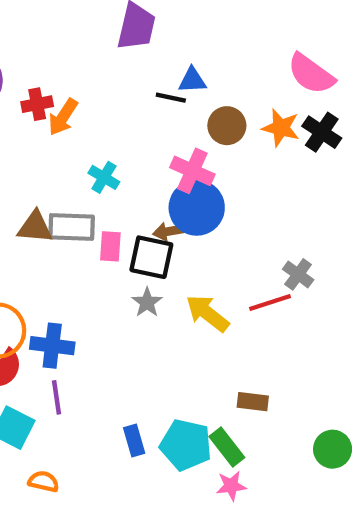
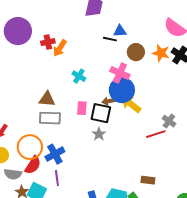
gray rectangle: (72, 227) -> (50, 118), moved
yellow arrow: (207, 313) -> (131, 104), moved
blue cross: (52, 346) -> (55, 154), turned -36

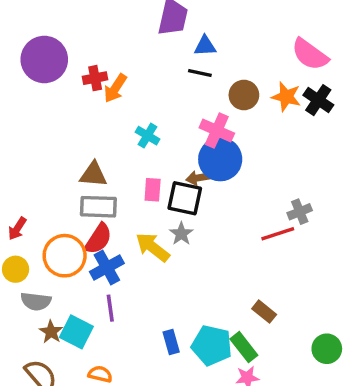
blue triangle: (120, 31) -> (205, 46), moved
yellow arrow: (131, 104) -> (153, 247), moved
gray cross: (169, 121) -> (300, 212), turned 32
red semicircle: (33, 165) -> (98, 239), moved
brown rectangle: (148, 180) -> (264, 312), turned 32

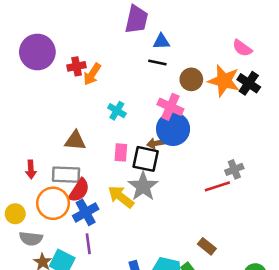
pink semicircle: (310, 54) -> (242, 48), size x0.7
orange star: (286, 97) -> (224, 81), size x1.4
gray rectangle: (98, 207) -> (66, 175), moved
red arrow: (17, 229) -> (31, 169), moved, turned -36
gray star: (181, 234) -> (143, 186), size x1.6

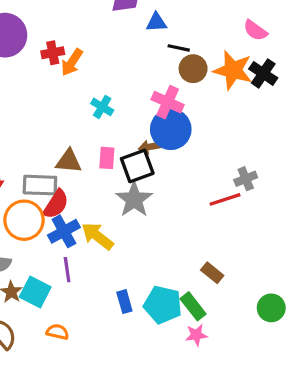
black line: (157, 62) -> (179, 48), moved
brown triangle: (75, 141) -> (69, 161), moved
black square: (146, 159) -> (137, 166), turned -32
yellow arrow: (121, 197) -> (97, 236), moved

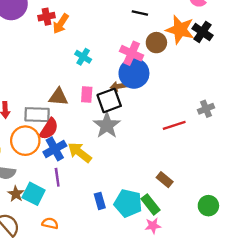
brown circle: (193, 69) -> (156, 43), moved
gray cross: (246, 179) -> (206, 109), moved

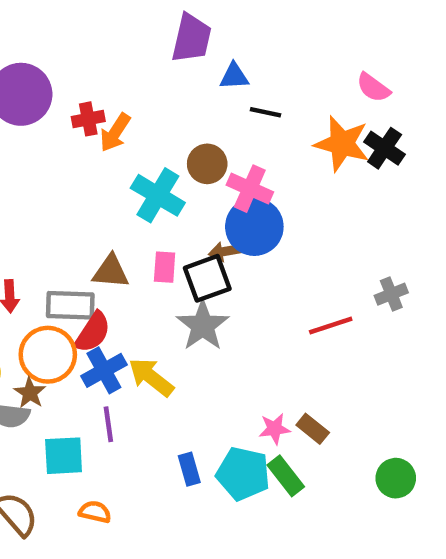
brown circle: (156, 43) -> (207, 164), moved
cyan cross: (83, 57) -> (158, 195), size x1.6
brown star: (16, 194) -> (30, 393), moved
cyan square: (34, 194) -> (64, 456), turned -30
pink star: (153, 226) -> (275, 429), moved

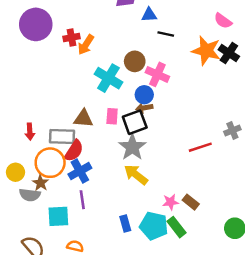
blue circle: (254, 227) -> (144, 95), moved, size x0.6
yellow arrow: (151, 377) -> (136, 175), moved

